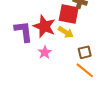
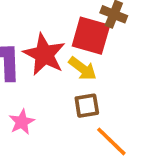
pink star: (45, 52) -> (22, 122), moved
brown square: (85, 52) -> (87, 106), moved

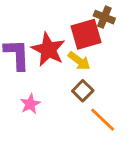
red square: (91, 36) -> (86, 34), turned -32
brown square: (87, 106) -> (83, 91), turned -36

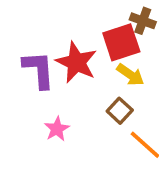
yellow arrow: (79, 61) -> (130, 75), moved

